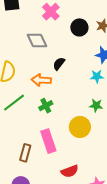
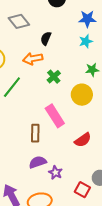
green cross: (46, 106) -> (54, 77), moved

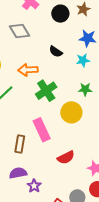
black semicircle: (46, 38) -> (56, 52), moved, turned -88
green cross: (54, 77) -> (46, 91), size x1.5

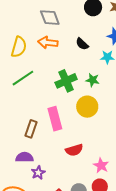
orange arrow: (28, 70) -> (48, 43), moved
green star: (85, 89) -> (93, 80), moved

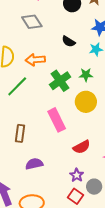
orange arrow: (48, 43) -> (35, 60), moved
brown rectangle: (31, 129) -> (20, 133), moved
purple star: (38, 173) -> (77, 175), moved

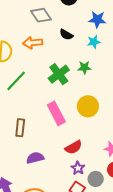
gray diamond: (32, 22) -> (41, 15), moved
orange arrow: (35, 60) -> (33, 43), moved
yellow circle: (86, 102) -> (88, 106), moved
red semicircle: (82, 147) -> (74, 147), moved

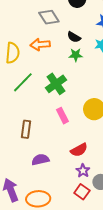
green star: (84, 67) -> (76, 55), moved
green cross: (59, 74) -> (56, 84), moved
pink rectangle: (56, 113) -> (62, 116), size x0.7

